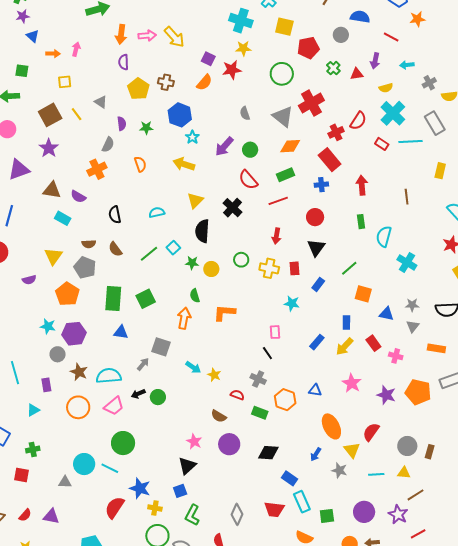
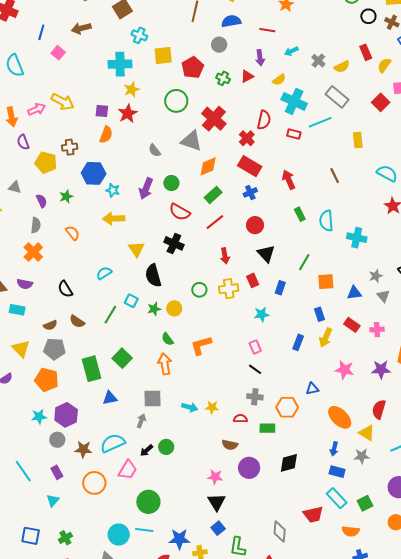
blue rectangle: (289, 478) -> (337, 472), moved

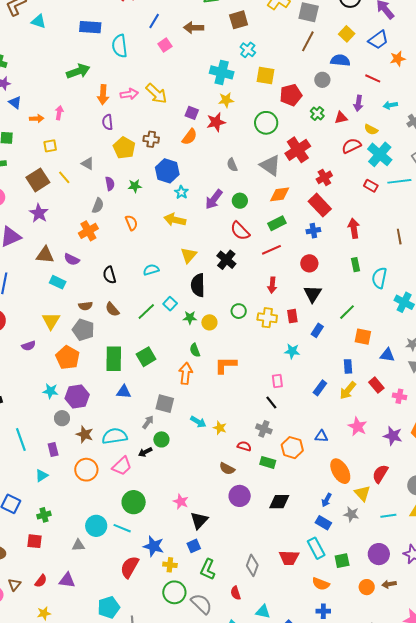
yellow semicircle: (279, 80) -> (371, 130), turned 48
red semicircle: (264, 120) -> (351, 146), moved, turned -144
green circle: (166, 447) -> (161, 439), moved
pink star: (215, 477) -> (181, 502), moved

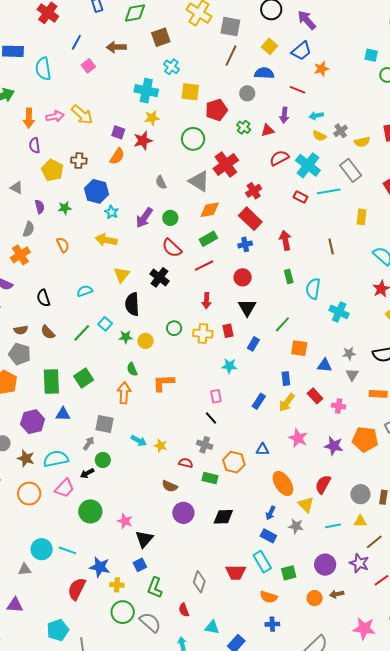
yellow semicircle: (371, 130) -> (319, 136), moved
purple hexagon: (77, 396) -> (33, 422), moved
green circle: (134, 502) -> (90, 511), moved

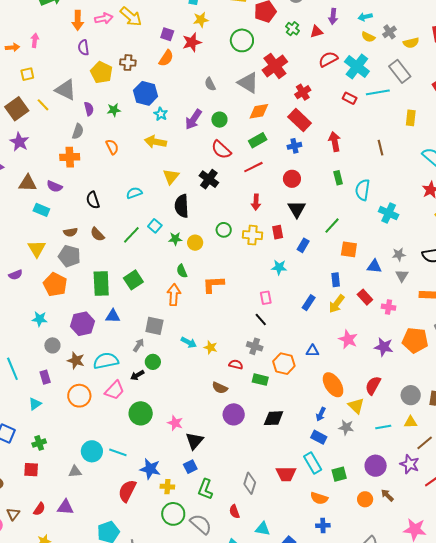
gray triangle: (17, 188) -> (66, 90), size x1.6
orange cross: (20, 255) -> (70, 157), turned 30
brown arrow: (337, 594) -> (387, 495), turned 56

